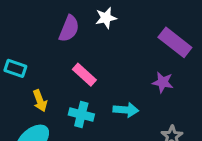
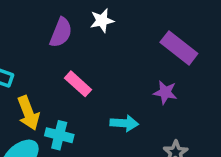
yellow arrow: (40, 101) -> (28, 113), size x1.4
cyan cross: (81, 115) -> (59, 135), moved

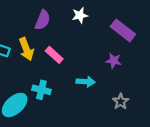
white star: (102, 21) -> (80, 15), moved
yellow arrow: (28, 113) -> (26, 49), moved

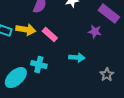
yellow arrow: (26, 49) -> (26, 30), turned -60
purple star: (114, 61) -> (95, 32), moved

